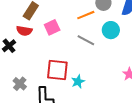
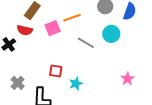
orange line: (86, 15) -> (72, 18), moved
red square: (57, 70) -> (56, 71), size x0.6

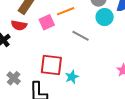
cyan circle: (111, 34) -> (105, 17), moved
red square: (56, 71) -> (51, 65), size x1.6

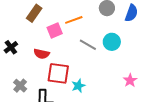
cyan circle: (105, 17) -> (112, 42), moved
red semicircle: (19, 25) -> (42, 54), moved

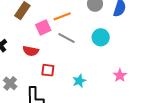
gray line: (88, 45) -> (67, 38), moved
red square: (58, 73) -> (48, 70), size x0.6
cyan star: (78, 86) -> (79, 81), moved

